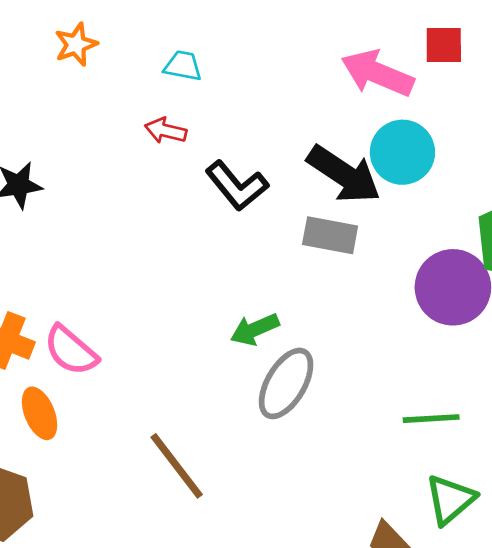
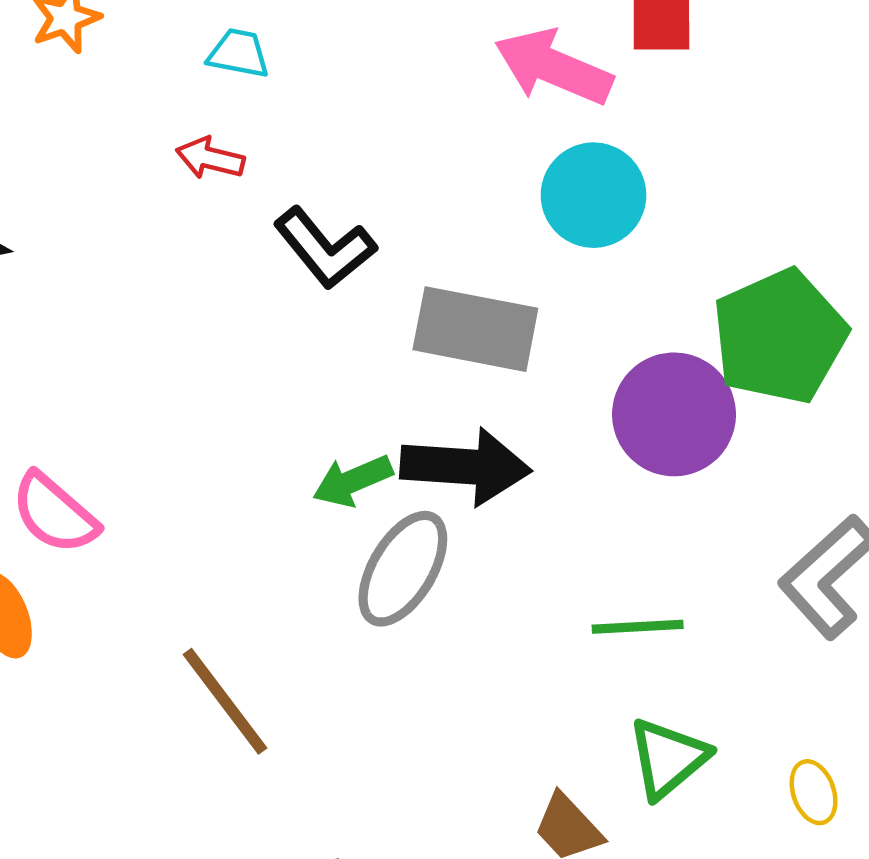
black arrow: (344, 174) -> (466, 466), moved, turned -30
gray rectangle: (330, 235) -> (475, 329), size x1.4

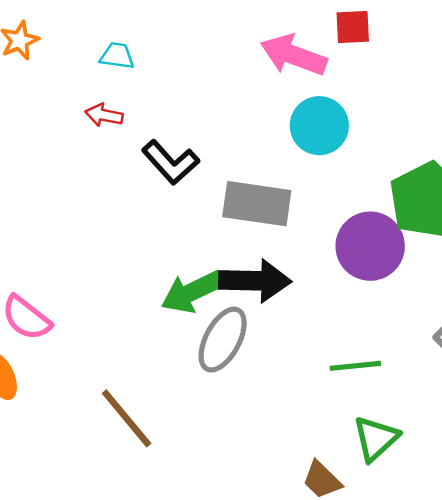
green arrow: (353, 481) -> (192, 292), size x1.4

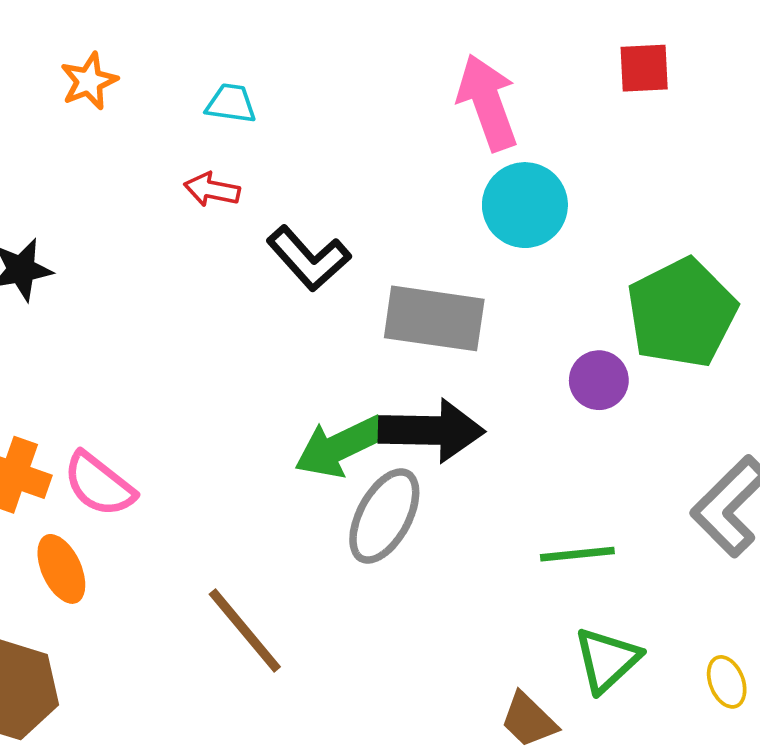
red square: (353, 27) -> (644, 68), moved
pink arrow: (294, 55) -> (487, 102), turned 50
purple circle: (370, 246) -> (599, 380), size x0.6

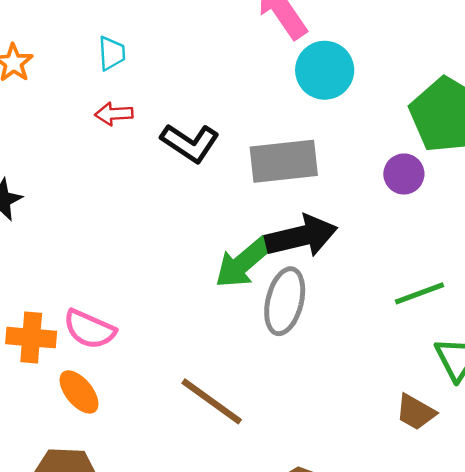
cyan trapezoid: (231, 103) -> (112, 53), turned 93

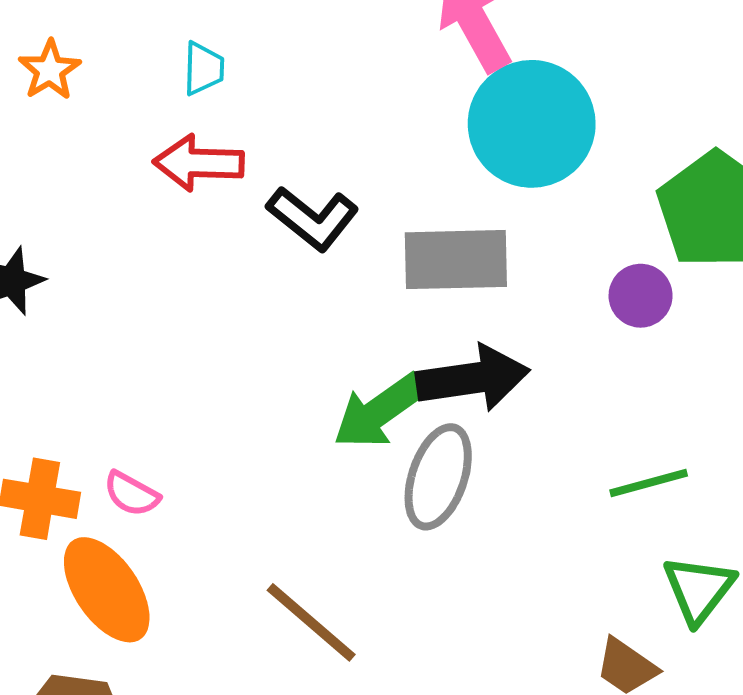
cyan circle: (325, 70) -> (532, 124), size x1.4
red arrow: (114, 114) -> (199, 163), size x1.5
pink semicircle: (89, 329) -> (132, 494), size x0.7
orange ellipse: (79, 392) -> (107, 590), size x1.5

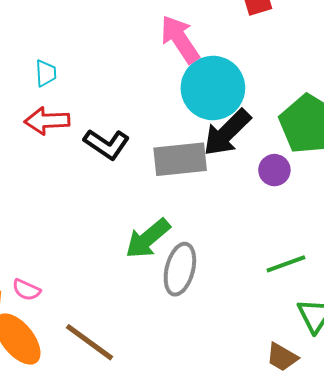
black arrow: (473, 378) -> (227, 133), moved, turned 148
brown line: (311, 622) -> (89, 342), moved

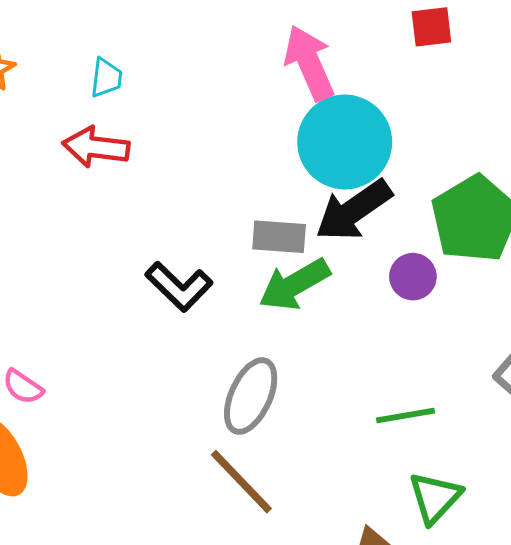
black L-shape: (107, 144) -> (179, 286), moved
gray rectangle: (180, 159) -> (279, 237), size x0.7
green arrow: (148, 239) -> (294, 284), moved
brown line: (89, 342) -> (241, 482), moved

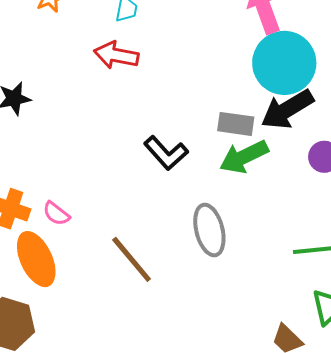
gray ellipse: (251, 396) -> (209, 230), turned -42
brown line: (241, 482) -> (132, 259), moved

